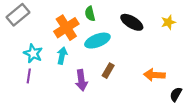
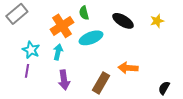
brown rectangle: (108, 71) -> (101, 83), moved, size x1.5
orange arrow: (154, 75) -> (128, 68), moved
purple arrow: (81, 80) -> (64, 80), moved

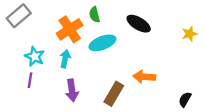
yellow star: (157, 21) -> (189, 34), moved

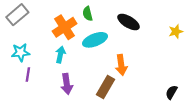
cyan star: (35, 56) -> (21, 52), moved, turned -30
orange arrow: (144, 77) -> (121, 65), moved, turned -102

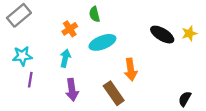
black ellipse: (129, 22) -> (162, 35), moved
orange cross: (65, 27) -> (70, 29), size x0.6
brown rectangle: (105, 87) -> (114, 93), turned -65

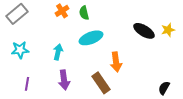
orange cross: (70, 29) -> (62, 11), moved
purple line: (30, 80) -> (27, 84), moved

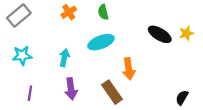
green semicircle: (84, 13) -> (103, 12), moved

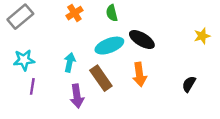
black ellipse: (160, 34) -> (142, 40), moved
brown rectangle: (112, 92) -> (101, 78), moved
purple line: (30, 93) -> (32, 86), moved
black semicircle: (182, 98) -> (189, 84), moved

